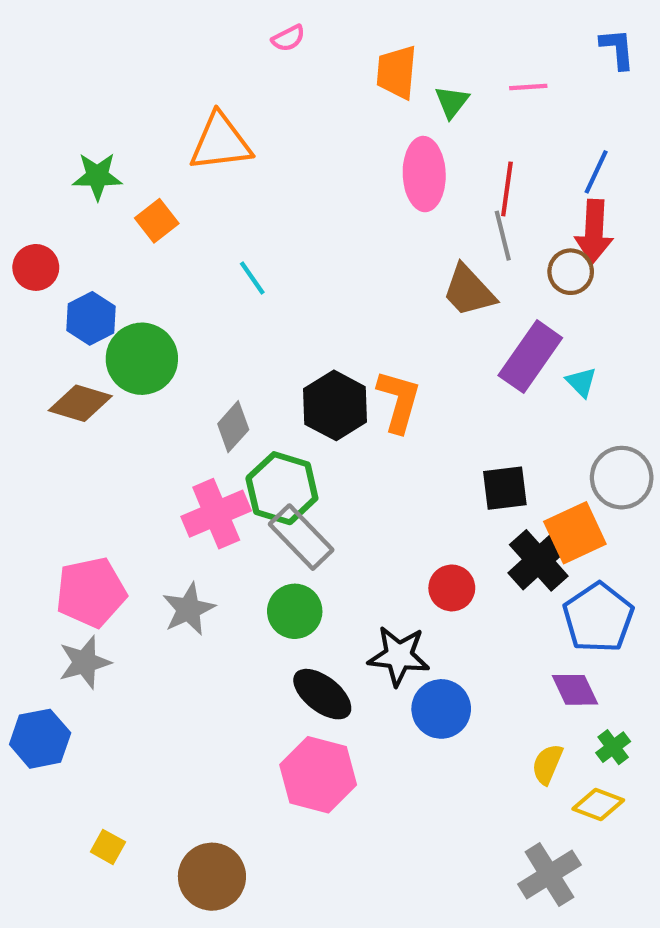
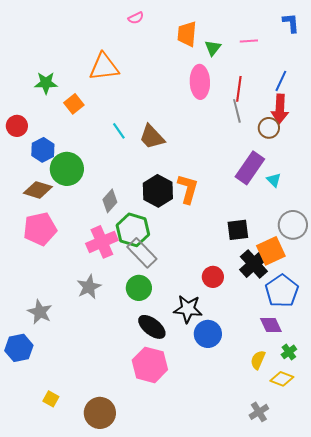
brown trapezoid: (469, 291) -> (152, 137), moved
pink pentagon: (91, 592) -> (40, 229), moved
gray star: (85, 662) -> (40, 312), turned -30
gray cross: (549, 875) -> (259, 412), size x0.7

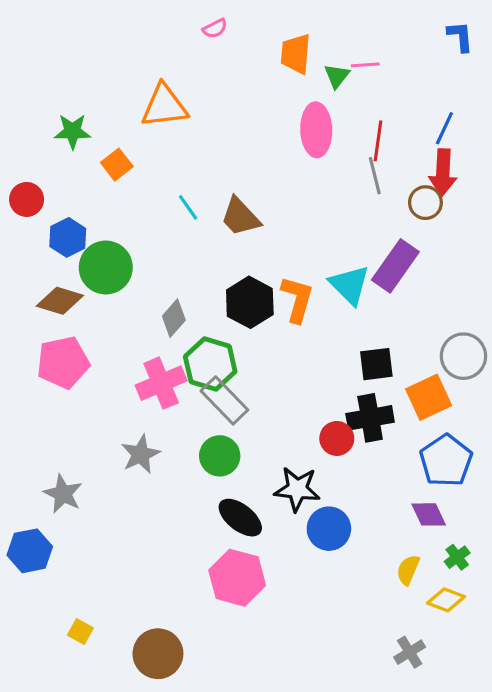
pink line: (249, 41) -> (365, 65), moved
cyan triangle: (274, 180) -> (349, 285), moved, size x1.8
black cross: (254, 264) -> (370, 418), moved, turned 32

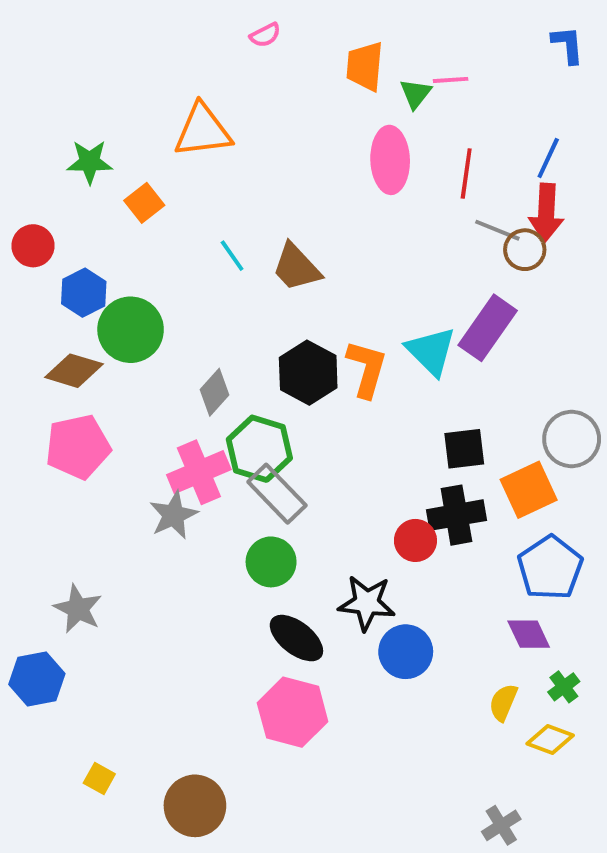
gray line: (375, 176) -> (497, 230), moved, turned -54
gray star: (141, 454) -> (173, 515), moved
gray cross: (410, 652) -> (501, 825), moved

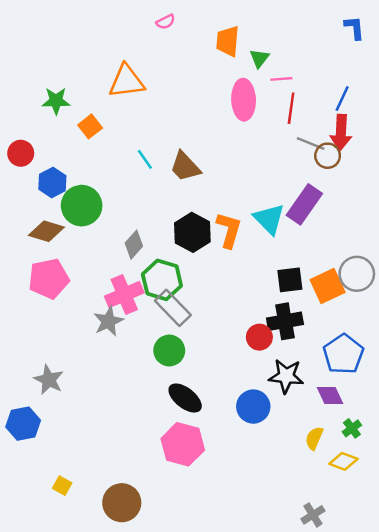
pink line: (451, 80) -> (281, 79), moved
orange square: (529, 490) -> (328, 286), moved
black star: (367, 603) -> (286, 376), moved

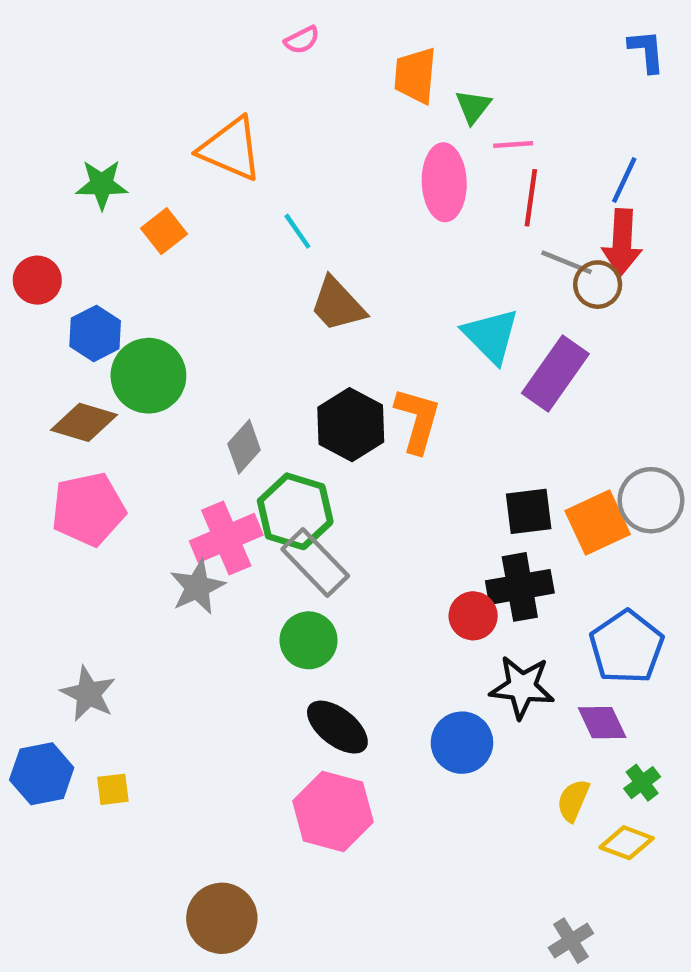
orange triangle: (127, 81) -> (231, 149), turned 30
cyan line: (145, 159) -> (297, 231), moved
cyan triangle: (269, 219) -> (491, 336), moved
yellow square: (62, 486) -> (113, 789), moved, turned -36

